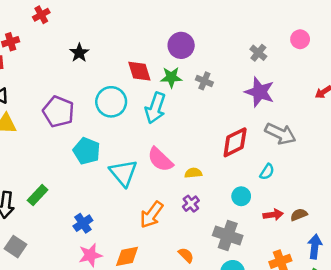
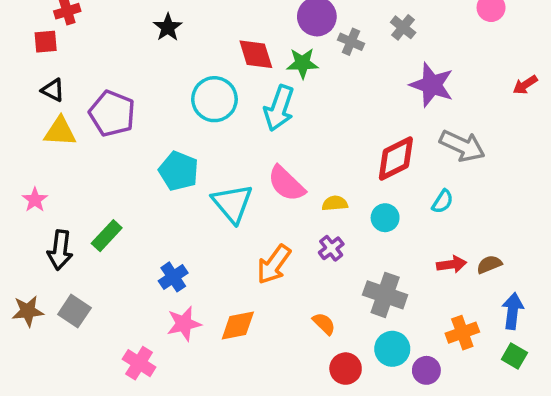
gray cross: (258, 53) -> (403, 27), moved
gray cross: (204, 81) -> (351, 42), moved
purple pentagon: (58, 112) -> (112, 114), moved
cyan circle: (241, 196) -> (385, 218), moved

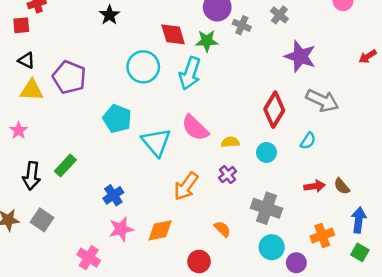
red diamond: (396, 158) -> (274, 110), turned -32
pink star: (35, 200) -> (19, 130), moved
brown semicircle: (489, 264) -> (342, 186), turned -108
red circle: (346, 369) -> (199, 261), moved

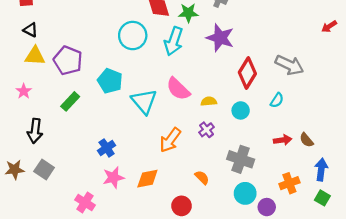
purple star: (300, 56) -> (220, 38), moved
purple pentagon: (69, 77) -> (68, 61), moved
green rectangle: (65, 165) -> (70, 101), moved

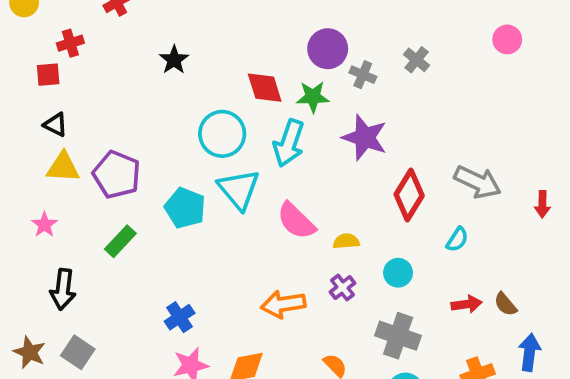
red arrow: (329, 26) -> (542, 204), moved, turned -56
cyan triangle: (144, 101) -> (239, 189), moved
cyan circle: (241, 110) -> (398, 273), moved
orange arrow: (170, 140) -> (283, 304), turned 45
brown star: (15, 170) -> (30, 352), turned 30

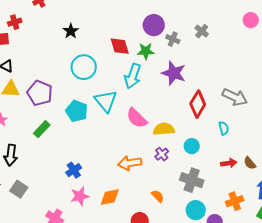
cyan circle: (222, 134) -> (84, 67), moved
cyan semicircle: (457, 239) -> (224, 128), turned -48
yellow semicircle: (346, 241) -> (164, 129), size x1.5

